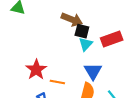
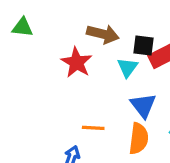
black square: (82, 31) -> (143, 46), moved
red star: (36, 70) -> (77, 62), moved

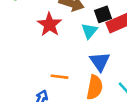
black square: (143, 46) -> (103, 14), turned -30

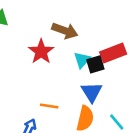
black square: (103, 14) -> (95, 64), moved

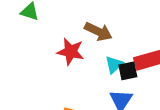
red star: (41, 52) -> (71, 52), turned -30

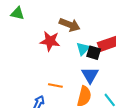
black square: (128, 71) -> (94, 53), turned 32

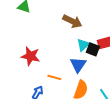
red star: (50, 41) -> (30, 56), moved
blue triangle: (90, 75) -> (78, 65), moved

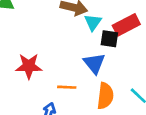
cyan triangle: (83, 45) -> (93, 22), moved

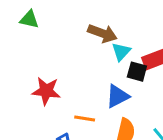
blue triangle: (94, 63) -> (117, 96), turned 35

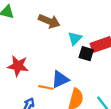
brown arrow: (102, 33) -> (49, 21), moved
blue triangle: (117, 96) -> (60, 79), moved

